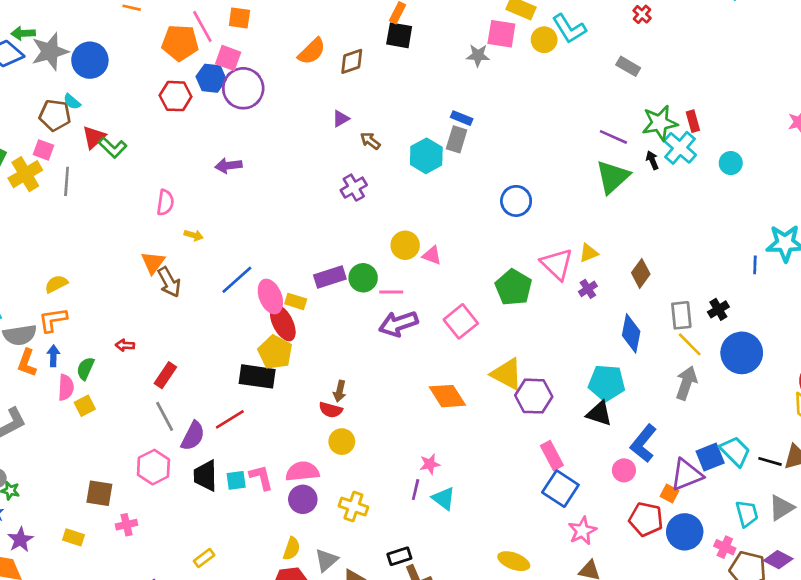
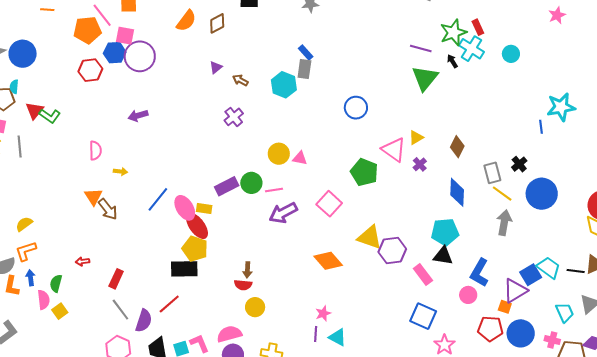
cyan semicircle: (72, 102) -> (14, 87), turned 64
blue rectangle: (462, 118) -> (306, 53), turned 35
pink rectangle: (552, 456) -> (423, 275), moved

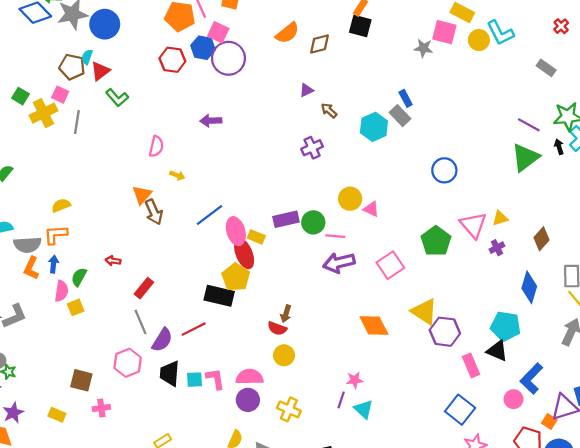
gray rectangle: (304, 69) -> (400, 116), turned -66
red triangle: (35, 110) -> (100, 71), moved

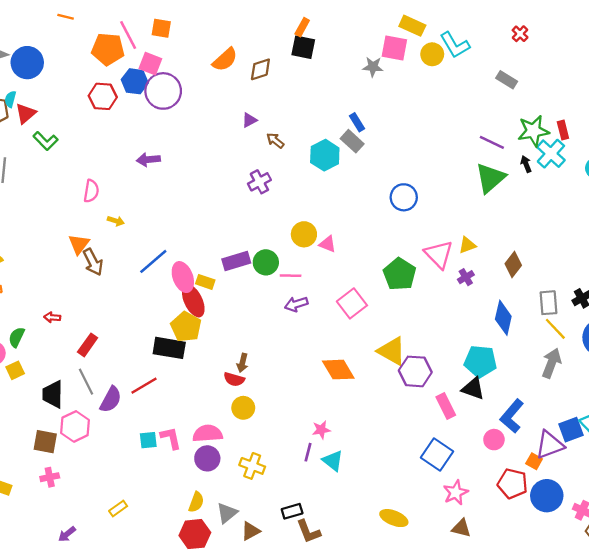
purple arrow: (339, 263) -> (296, 304), size x0.7
black trapezoid: (170, 373) -> (53, 394), moved
brown square: (81, 380) -> (45, 442), moved

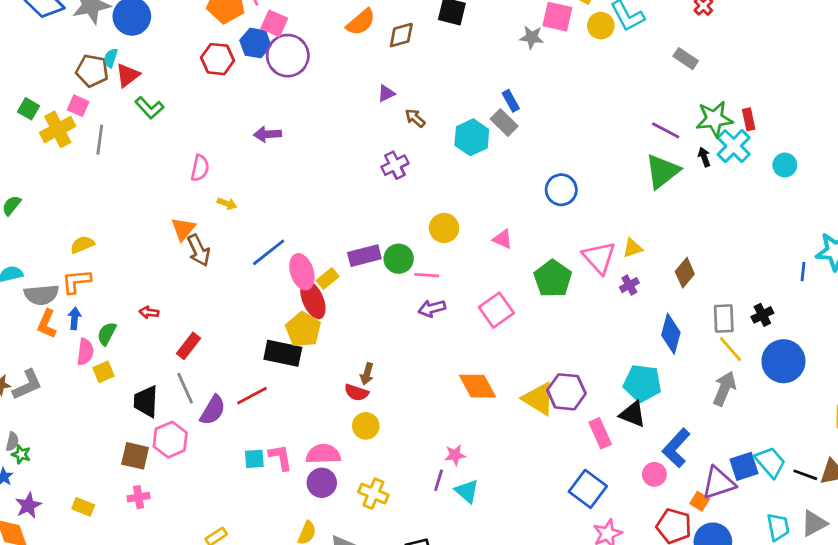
pink triangle: (328, 244) -> (503, 239), moved
yellow rectangle: (205, 282) -> (328, 279), turned -60
yellow triangle: (392, 351) -> (539, 399), moved

